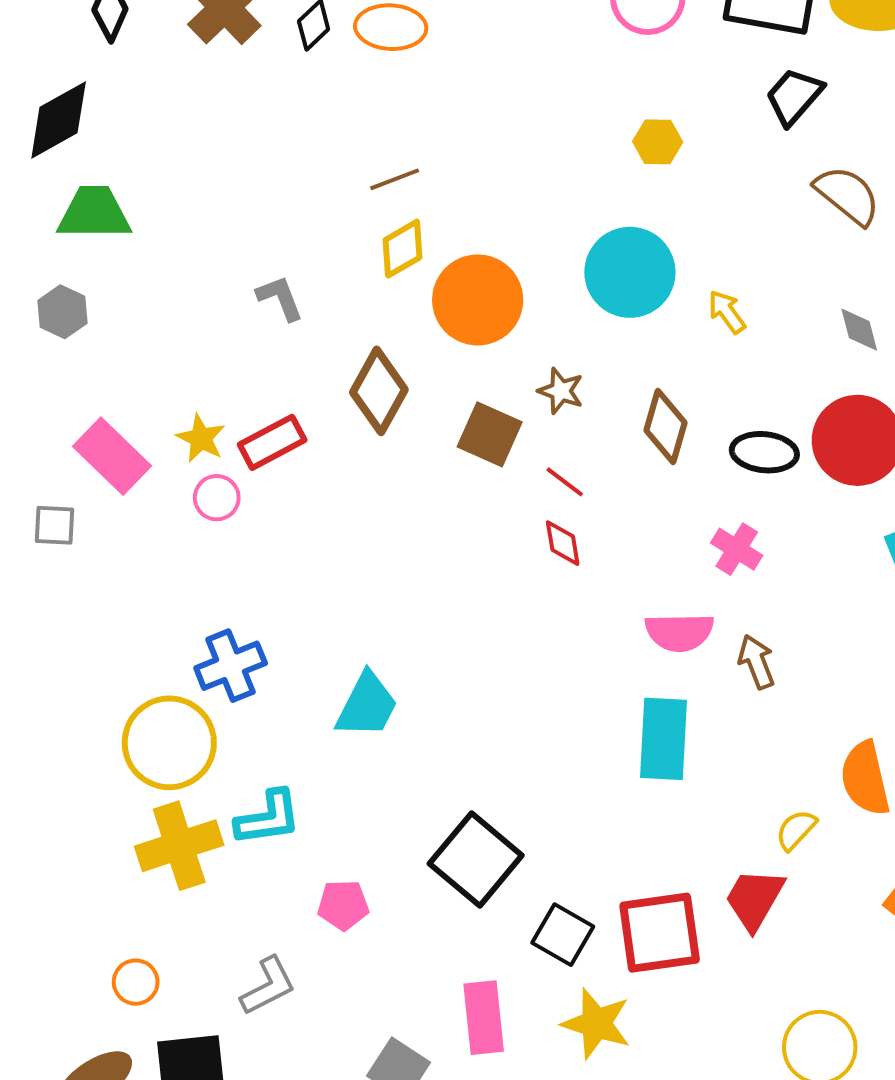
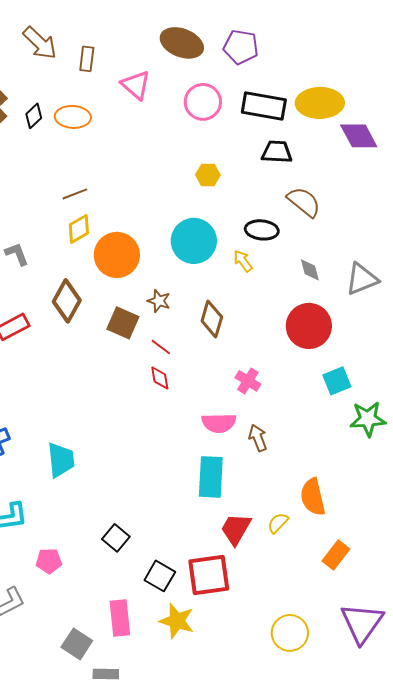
black trapezoid: (794, 96) -> (277, 152), turned 52
black ellipse: (764, 452) -> (262, 230), moved
cyan trapezoid: (367, 705) -> (61, 460), turned -33
black square: (476, 859) -> (116, 538), size x0.6
red trapezoid: (754, 899) -> (236, 529), moved

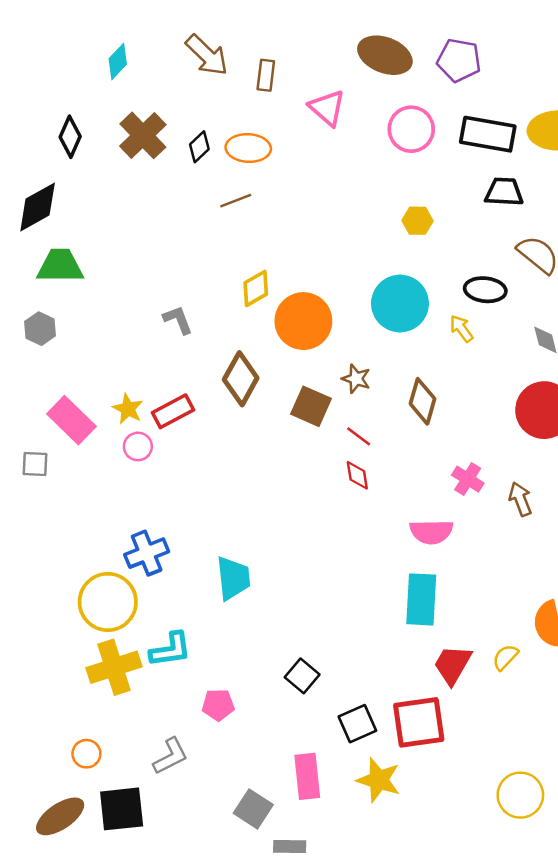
brown line: (75, 194) -> (236, 201), moved
brown arrow: (258, 438) -> (520, 499), moved
black square: (160, 576) -> (357, 724), turned 36

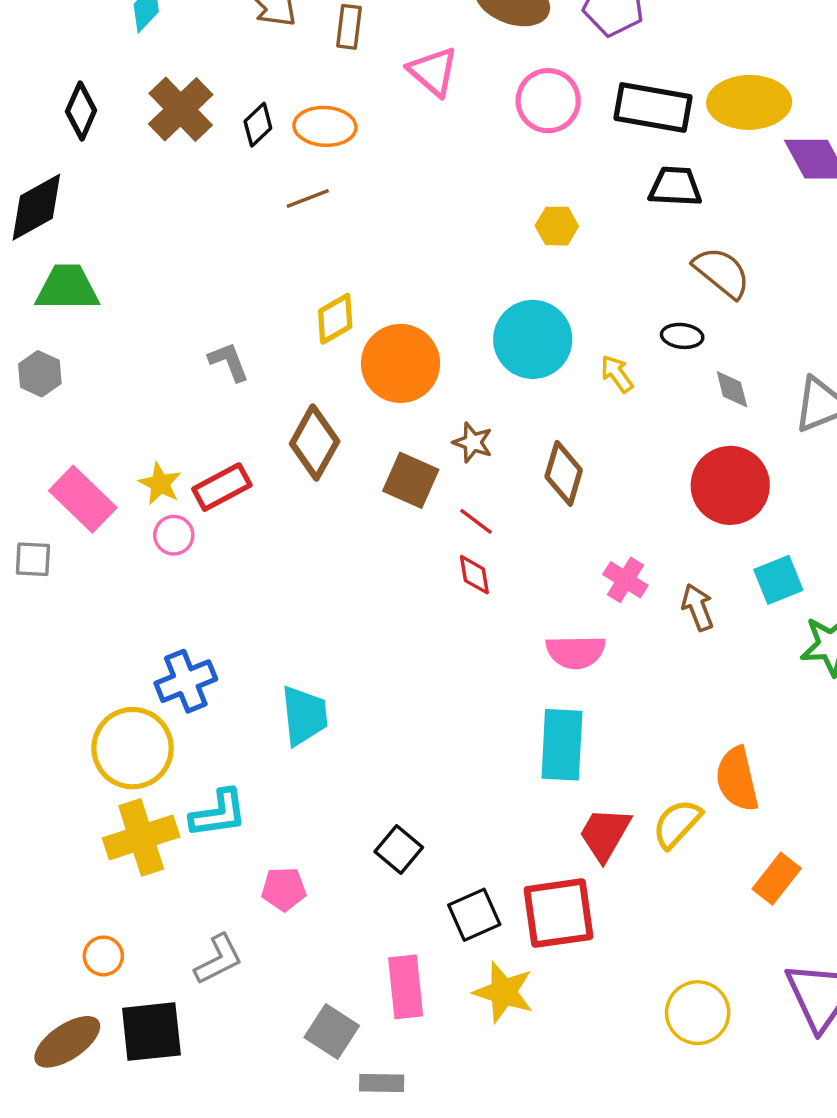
black ellipse: (485, 290) -> (682, 336), moved, size x0.7
yellow semicircle: (505, 657) -> (677, 824), size x1.4

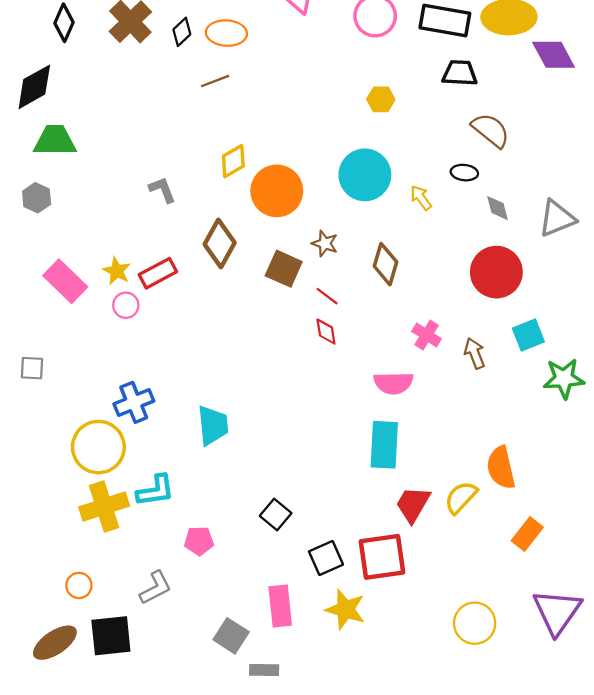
gray square: (33, 559) -> (32, 368), moved

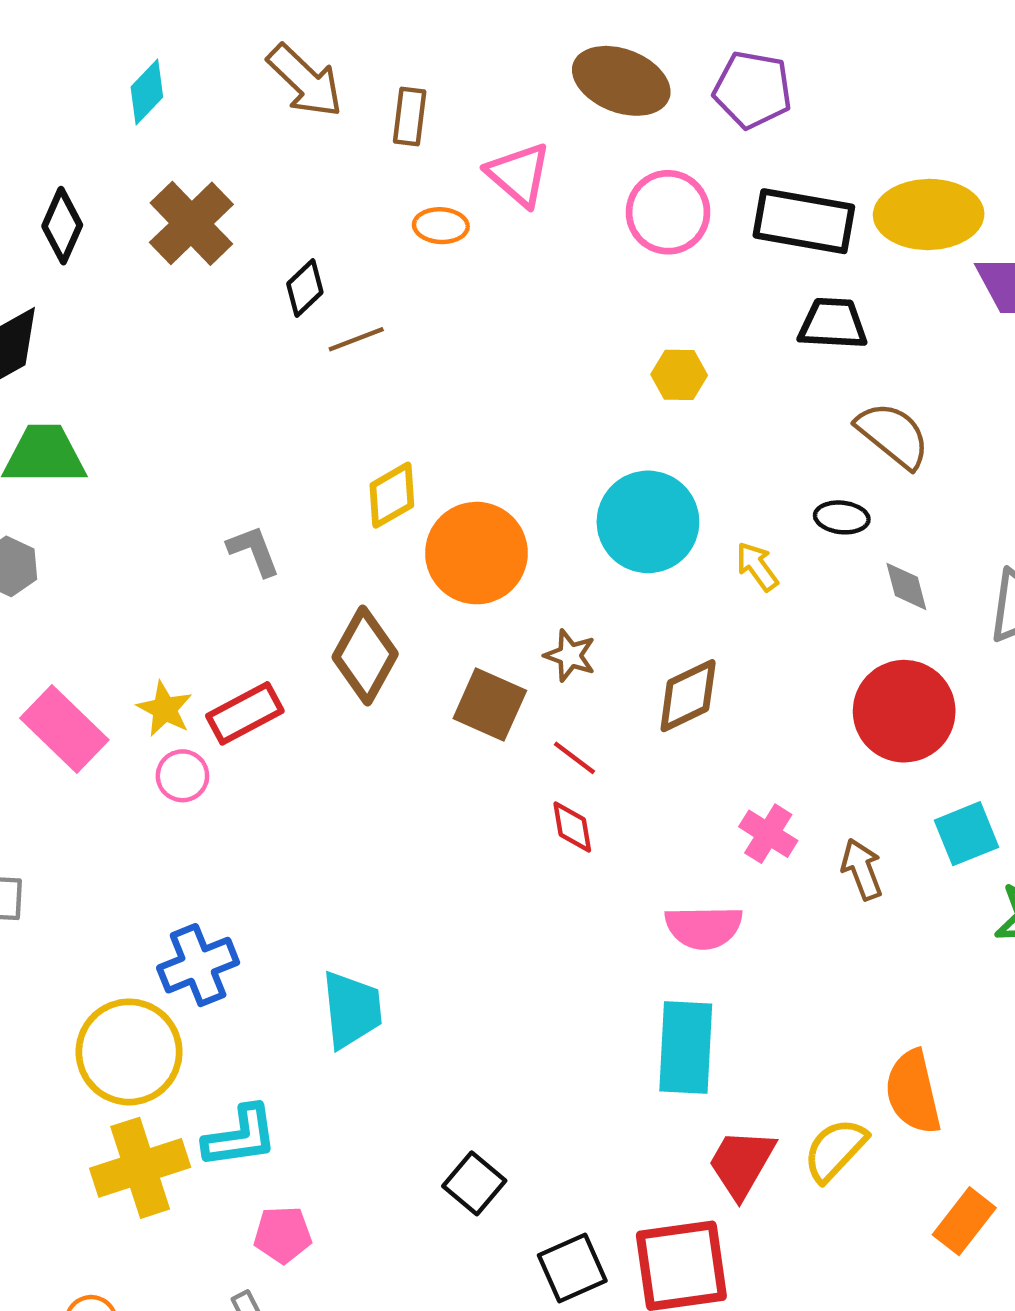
black diamond: (182, 32) -> (305, 288), moved
orange ellipse: (226, 33) -> (441, 226), moved, size x0.7
brown diamond: (385, 264) -> (688, 696), turned 48
pink pentagon: (199, 541) -> (283, 1235), moved

